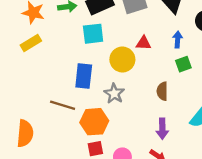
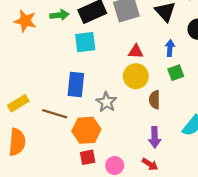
yellow rectangle: (31, 43) -> (18, 103), moved
yellow circle: (122, 59) -> (136, 76), moved

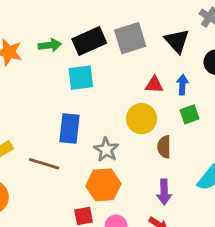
red triangle: (136, 52) -> (154, 85), moved
orange hexagon: (86, 130) -> (103, 185), moved

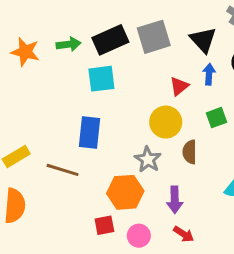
red triangle: (154, 85) -> (179, 86), turned -42
blue arrow: (182, 85) -> (209, 74), moved
gray star: (106, 150) -> (148, 159), moved
purple arrow: (164, 192) -> (175, 200), moved

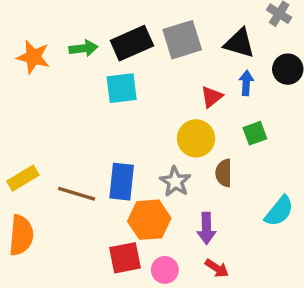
black triangle: (203, 40) -> (239, 43), turned -32
blue rectangle: (89, 133) -> (122, 182), moved
red square: (104, 225) -> (125, 258), size x1.4

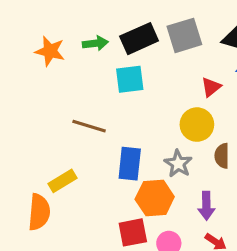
yellow rectangle: (23, 178) -> (63, 181), moved
brown line: (77, 194) -> (89, 126), moved

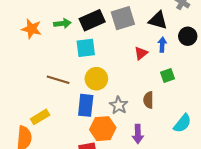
yellow circle: (197, 125) -> (96, 79), moved

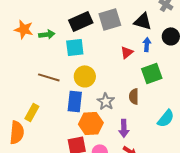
green arrow: (62, 23) -> (47, 34), moved
green square: (168, 76) -> (152, 73), size x1.5
yellow rectangle: (40, 117) -> (32, 112), turned -30

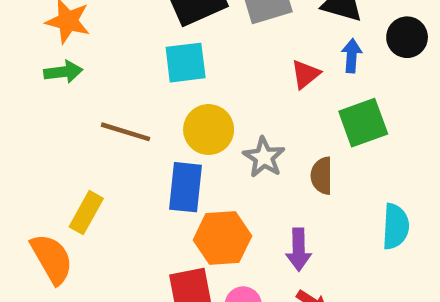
green arrow: (47, 34) -> (63, 72), moved
gray star: (106, 101) -> (264, 157), moved
cyan semicircle: (166, 118) -> (395, 226), turned -36
orange semicircle: (17, 132) -> (52, 259), turned -35

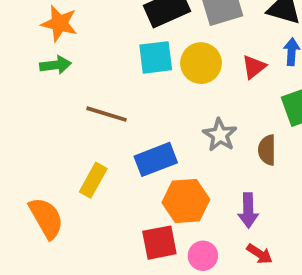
yellow circle: (209, 130) -> (201, 63), moved
blue rectangle: (186, 187) -> (156, 159), turned 63
yellow rectangle: (86, 213) -> (93, 180), moved

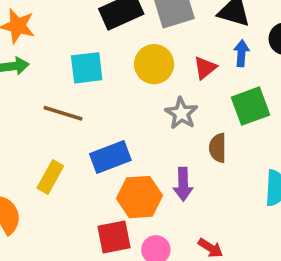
cyan square: (156, 57) -> (87, 68), moved
gray star: (220, 135) -> (181, 113), moved
purple arrow: (248, 210) -> (183, 184), moved

